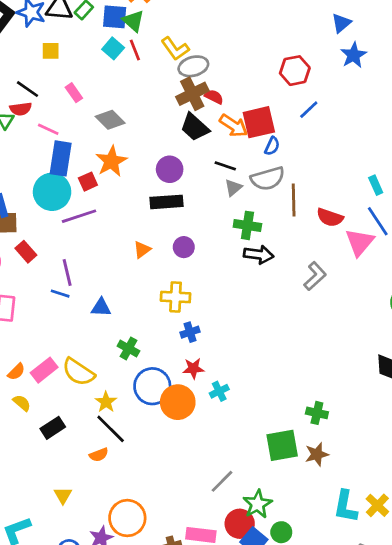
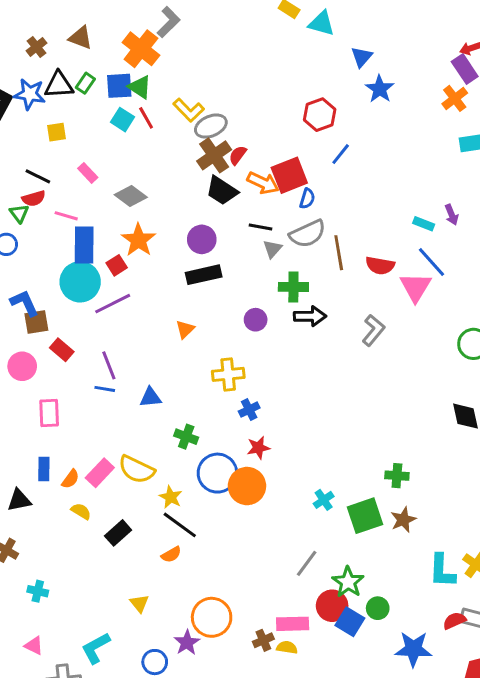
red semicircle: (214, 97) -> (238, 155), turned -72
cyan rectangle: (376, 185) -> (424, 224), turned -36
purple circle: (184, 247) -> (256, 320), moved
cyan cross: (219, 391) -> (324, 500), moved

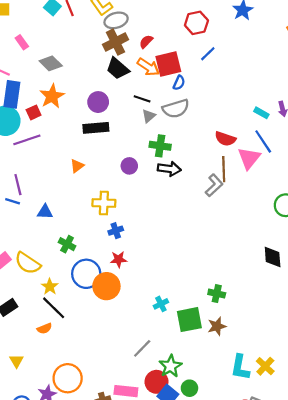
red semicircle: (238, 155) -> (146, 42), moved
brown line: (339, 253) -> (224, 169), moved

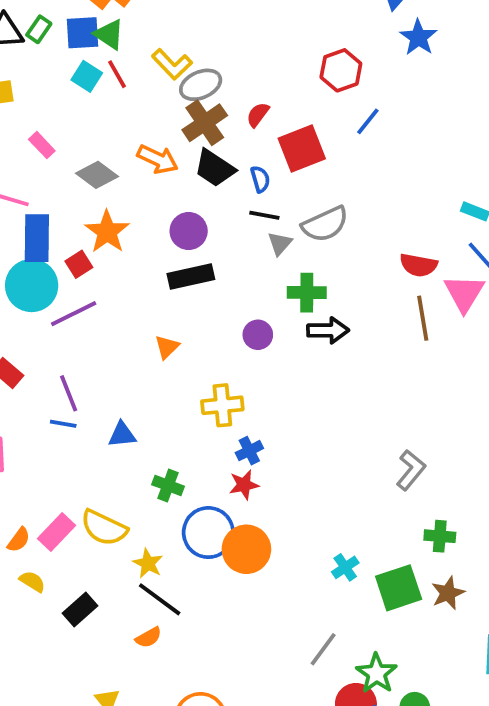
orange arrow: (148, 67) -> (158, 159), moved
blue semicircle: (179, 83) -> (260, 179), moved, turned -32
gray L-shape: (214, 185) -> (411, 470), moved
red star: (119, 259) -> (244, 485), moved

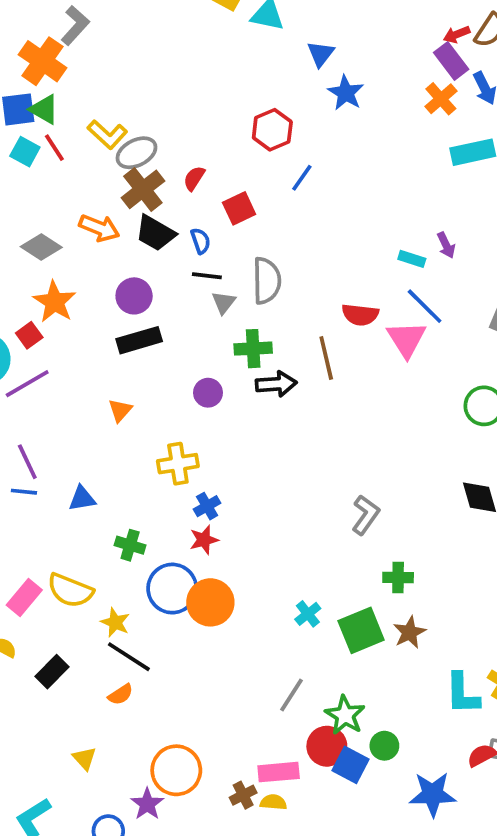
red square: (302, 148) -> (239, 208), size x0.7
gray semicircle: (325, 224) -> (267, 281), turned -63
brown line: (423, 318) -> (326, 358), moved

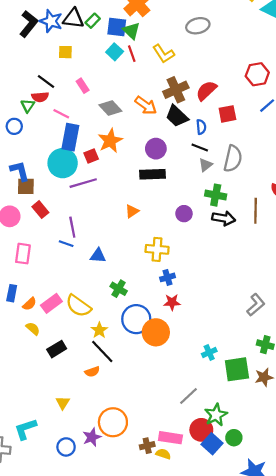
gray ellipse: (137, 153) -> (198, 26), moved
red semicircle: (194, 178) -> (206, 91), size x1.5
red star: (204, 540) -> (172, 302), moved

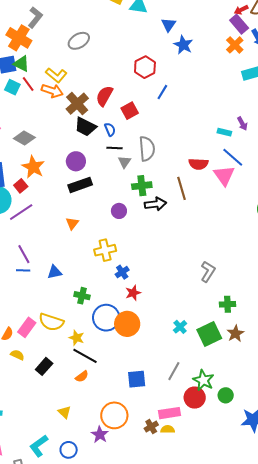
orange arrow: (146, 105) -> (52, 91), moved
blue square: (212, 444) -> (137, 379), moved, turned -30
blue circle: (66, 447) -> (69, 450), moved

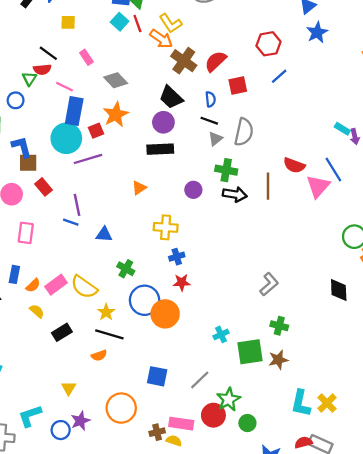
brown cross: (77, 104) -> (184, 61), turned -30
black trapezoid: (85, 127) -> (171, 97), moved
cyan rectangle: (224, 132) -> (342, 129), moved
black line: (85, 356) -> (109, 334), turned -30
purple star: (100, 435) -> (80, 421), moved

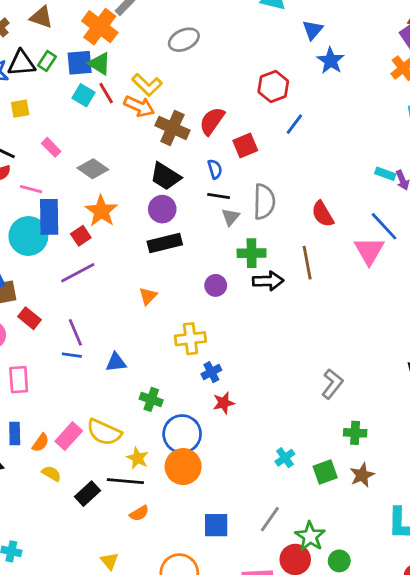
cyan circle: (66, 138) -> (28, 236), moved
red semicircle: (294, 165) -> (323, 214), moved, turned 50
orange circle: (165, 314) -> (183, 467), moved
black line: (109, 334) -> (125, 481), moved
green square: (250, 352) -> (325, 472), size x0.7

